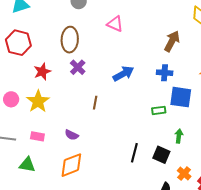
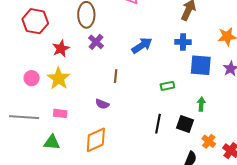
green rectangle: (159, 110) -> (167, 86), moved
purple semicircle: (72, 135) -> (102, 104), moved

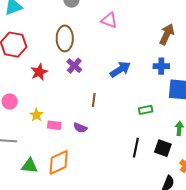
yellow star: (59, 78) -> (36, 115), moved, size x0.6
pink rectangle: (60, 113) -> (54, 125), moved
orange diamond: (96, 140) -> (59, 162), moved

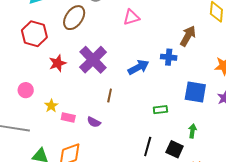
pink triangle: (109, 20) -> (131, 17), turned -42
brown ellipse: (65, 38) -> (74, 18), moved, turned 30
purple cross: (74, 66) -> (93, 60), size x1.8
blue cross: (161, 66) -> (169, 57), moved

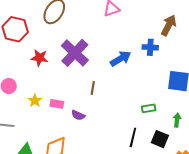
red star: (58, 63) -> (39, 58), turned 30
green rectangle: (160, 110) -> (149, 108), moved
pink rectangle: (68, 118) -> (57, 104), moved

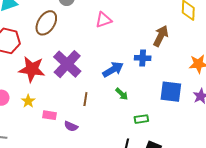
red star: (39, 58) -> (32, 69), size x1.5
yellow star: (35, 101) -> (28, 101), moved
green arrow: (177, 120) -> (122, 94), moved, turned 128

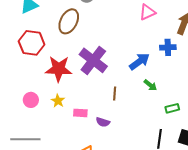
pink triangle: (104, 20) -> (147, 12), moved

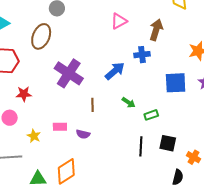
red star: (59, 69) -> (24, 94), moved, size x0.6
green arrow: (150, 85) -> (129, 103), moved
yellow star: (58, 101) -> (34, 136), moved

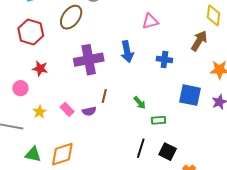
brown arrow: (156, 30) -> (199, 41), moved
blue arrow: (115, 71) -> (127, 52), moved, turned 105
purple cross: (69, 73) -> (89, 60), turned 32
pink rectangle: (60, 127) -> (67, 109), turned 32
purple semicircle: (83, 134) -> (89, 111), moved, turned -40

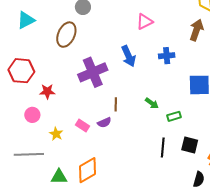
red hexagon: (31, 32) -> (21, 71), moved

